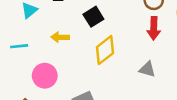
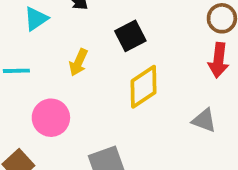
yellow arrow: (60, 37) -> (78, 62), turned -72

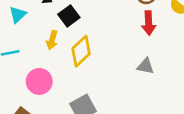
black square: (130, 36) -> (69, 16), moved
yellow diamond: (144, 87) -> (81, 51), moved

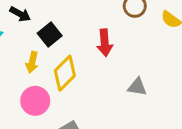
red arrow: (149, 23) -> (105, 43), moved
pink circle: (39, 81) -> (35, 101), moved

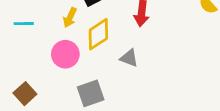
gray triangle: (137, 87) -> (129, 58), moved

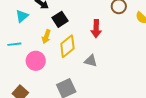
pink circle: (65, 54) -> (36, 61), moved

